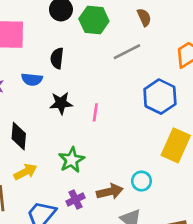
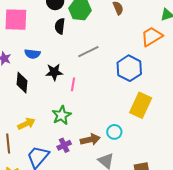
gray line: (127, 52) -> (88, 52), moved
black semicircle: (57, 58) -> (60, 26), moved
pink line: (95, 112) -> (73, 84), moved
black diamond: (19, 136) -> (22, 83), moved

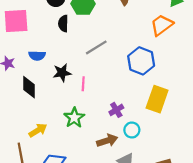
purple cross: (64, 145) -> (116, 110), moved

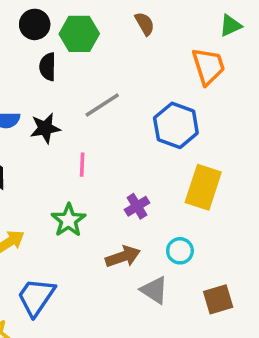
orange trapezoid: (162, 25) -> (208, 66), turned 110
black star: (62, 73) -> (45, 128), moved
cyan circle: (132, 130) -> (180, 251), moved

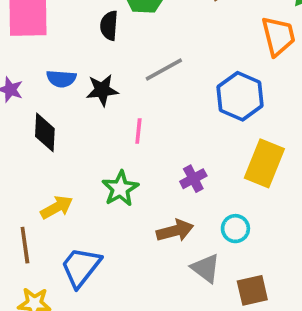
brown square: (218, 299) -> (252, 290), moved

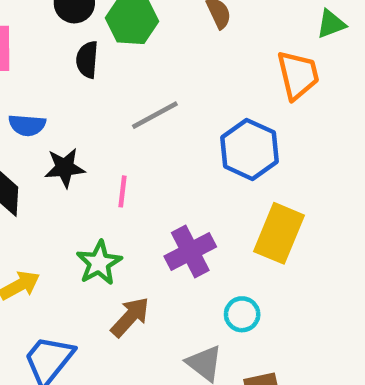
black star: (102, 90) -> (65, 168), moved
purple cross: (193, 179) -> (190, 252), size x1.5
brown arrow: (175, 231) -> (130, 317), moved, turned -33

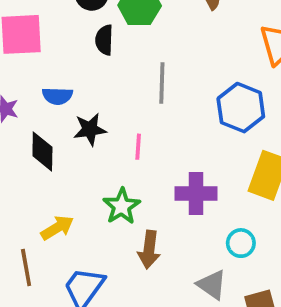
gray line: (155, 115) -> (162, 83), turned -57
purple cross: (190, 252) -> (196, 194), turned 30
brown arrow: (130, 317) -> (149, 250), turned 147

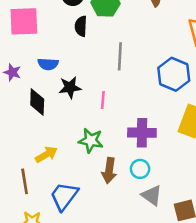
green star: (122, 206) -> (91, 141), turned -30
cyan circle: (241, 243) -> (140, 169), moved

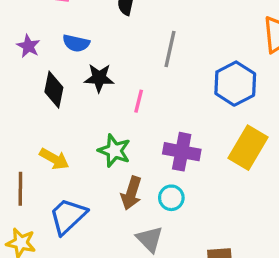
yellow arrow: (46, 154) -> (54, 159), turned 50
gray triangle: (152, 195) -> (150, 239), moved

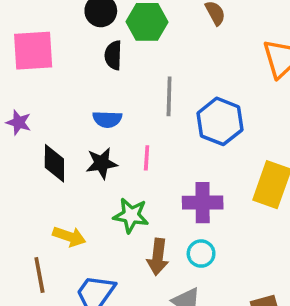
blue semicircle: (76, 43) -> (107, 119), moved
black star: (99, 78) -> (102, 163), moved
blue hexagon: (235, 84) -> (220, 121), moved

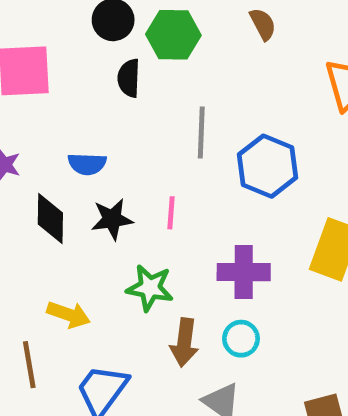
blue semicircle: (107, 119) -> (87, 164), moved

